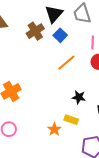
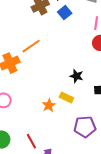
orange line: (66, 63) -> (31, 46), moved

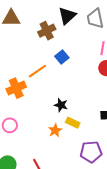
blue square: (65, 13) -> (62, 57), moved
black star: (77, 76) -> (61, 105), moved

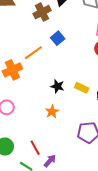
yellow rectangle: (73, 123) -> (82, 88), moved

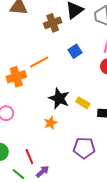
blue square: (58, 38) -> (75, 51), moved
black star: (57, 86) -> (59, 98), size x1.5

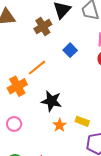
black star: (59, 98) -> (51, 101), moved
yellow rectangle: (83, 103) -> (82, 121), moved

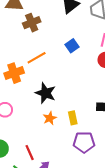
brown cross: (43, 26) -> (32, 23), moved
yellow rectangle: (82, 121) -> (73, 118), turned 48

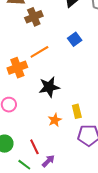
black star: (46, 93) -> (49, 87), turned -30
orange star: (50, 118) -> (55, 120), moved

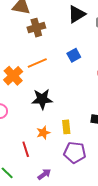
orange cross: (17, 68) -> (13, 76), turned -30
red line: (34, 147) -> (26, 149), moved
purple arrow: (48, 161) -> (44, 174), moved

